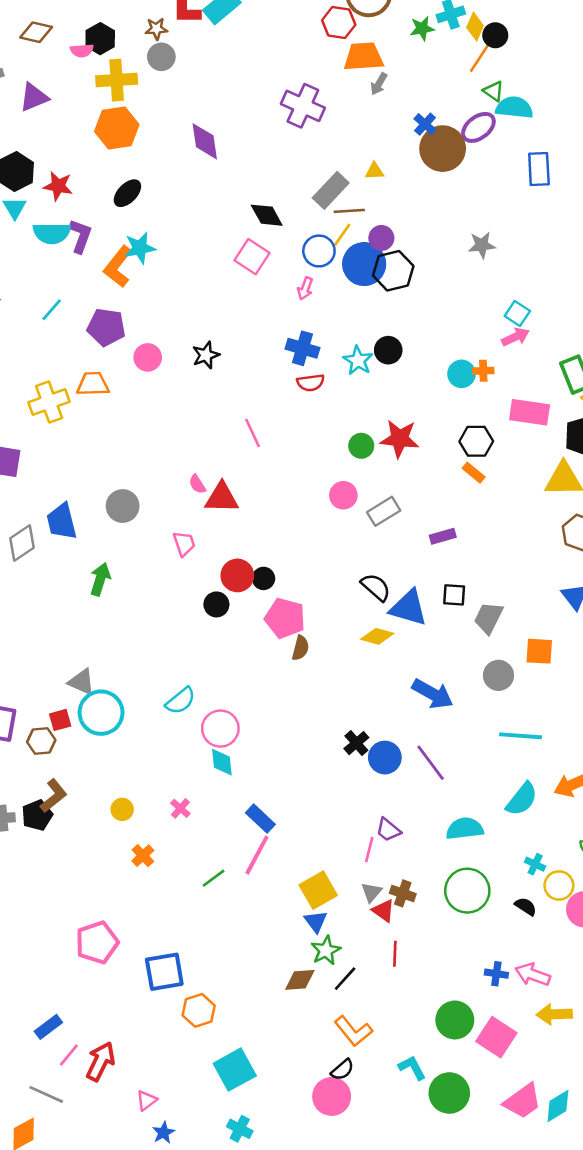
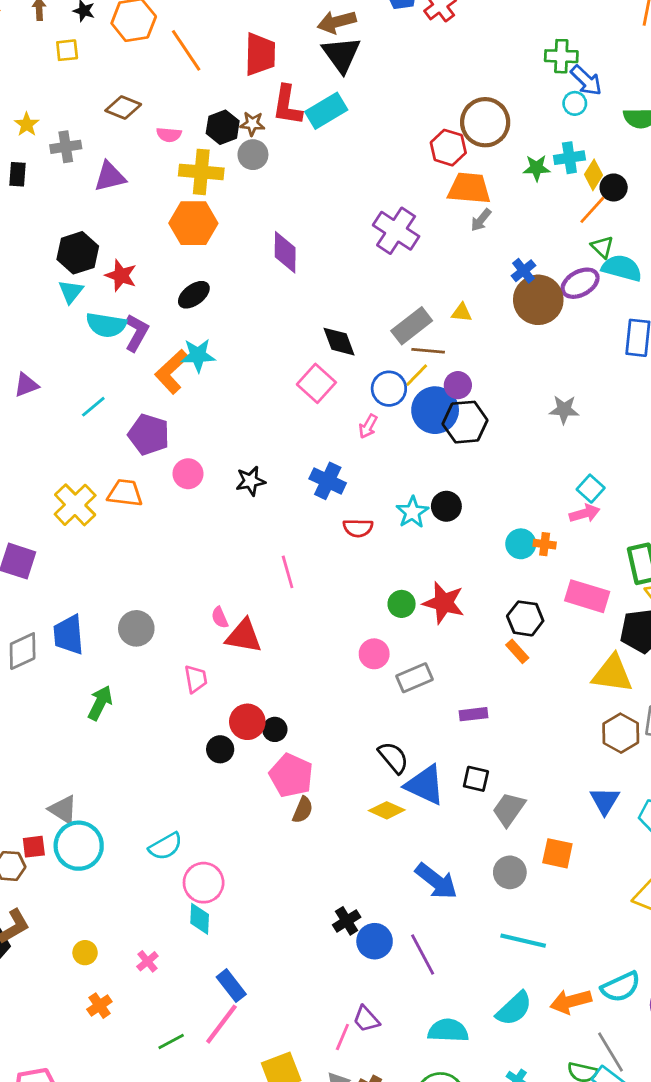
black hexagon: (100, 39) -> (223, 127), moved
blue cross: (303, 348) -> (328, 481), moved
yellow cross: (49, 402) -> (75, 505), turned -33

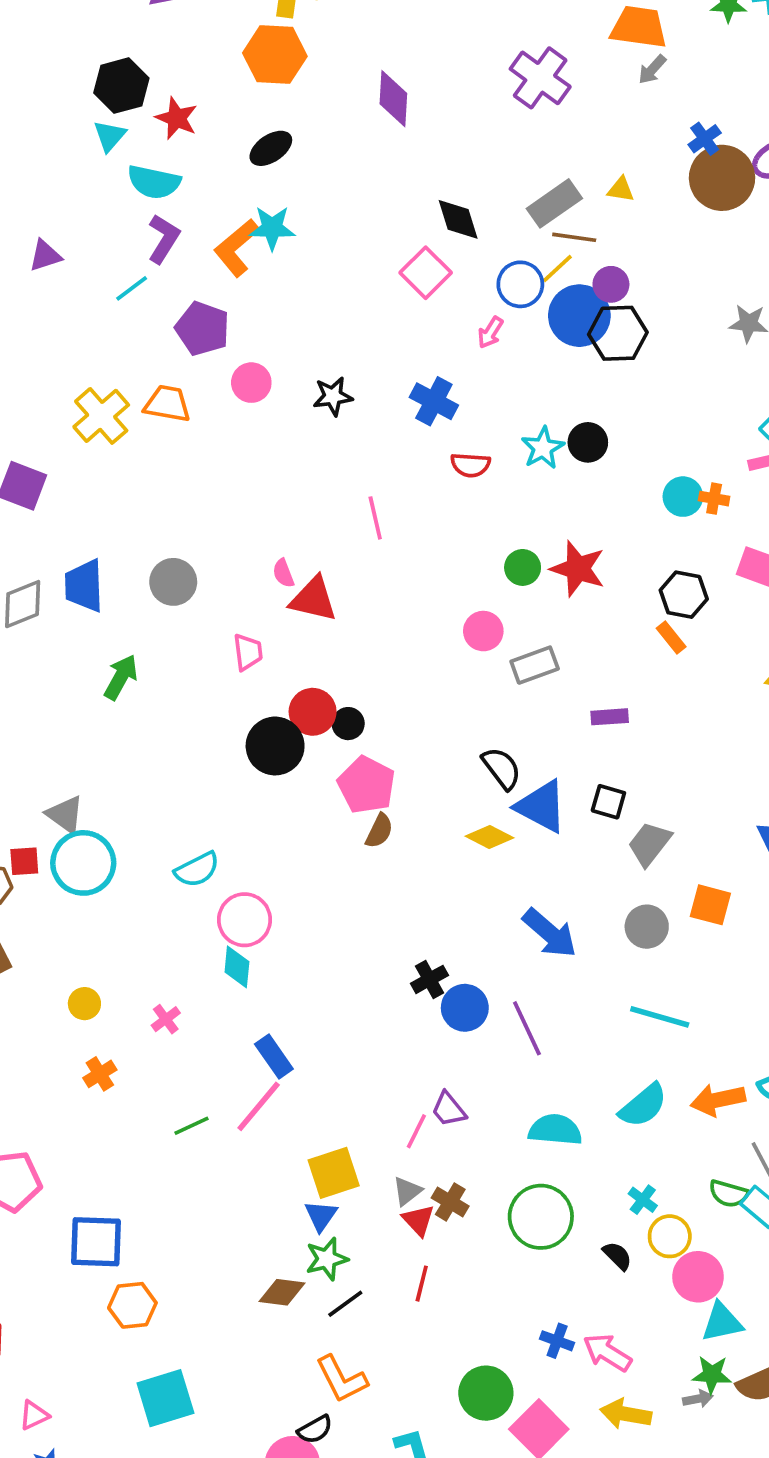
purple L-shape: (136, 333) -> (164, 239), moved
black circle: (220, 749) -> (275, 746), size x1.6

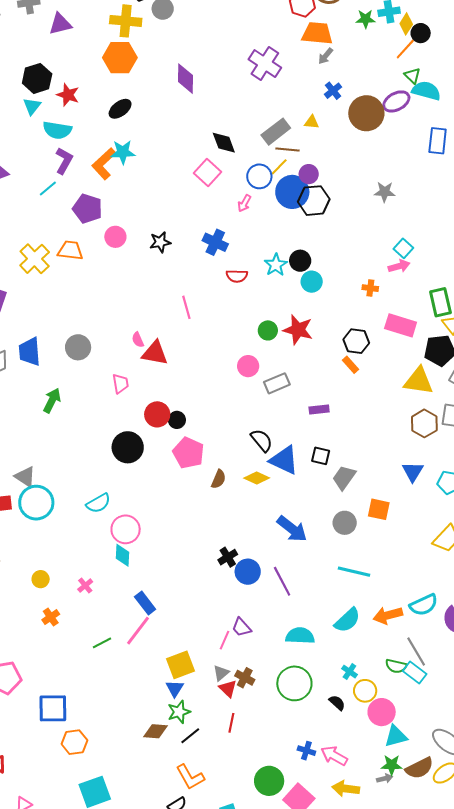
blue cross: (705, 139) -> (333, 91), moved
cyan circle: (683, 497) -> (312, 282), moved
black circle: (275, 746) -> (128, 447), moved
brown semicircle: (379, 831) -> (219, 479), moved

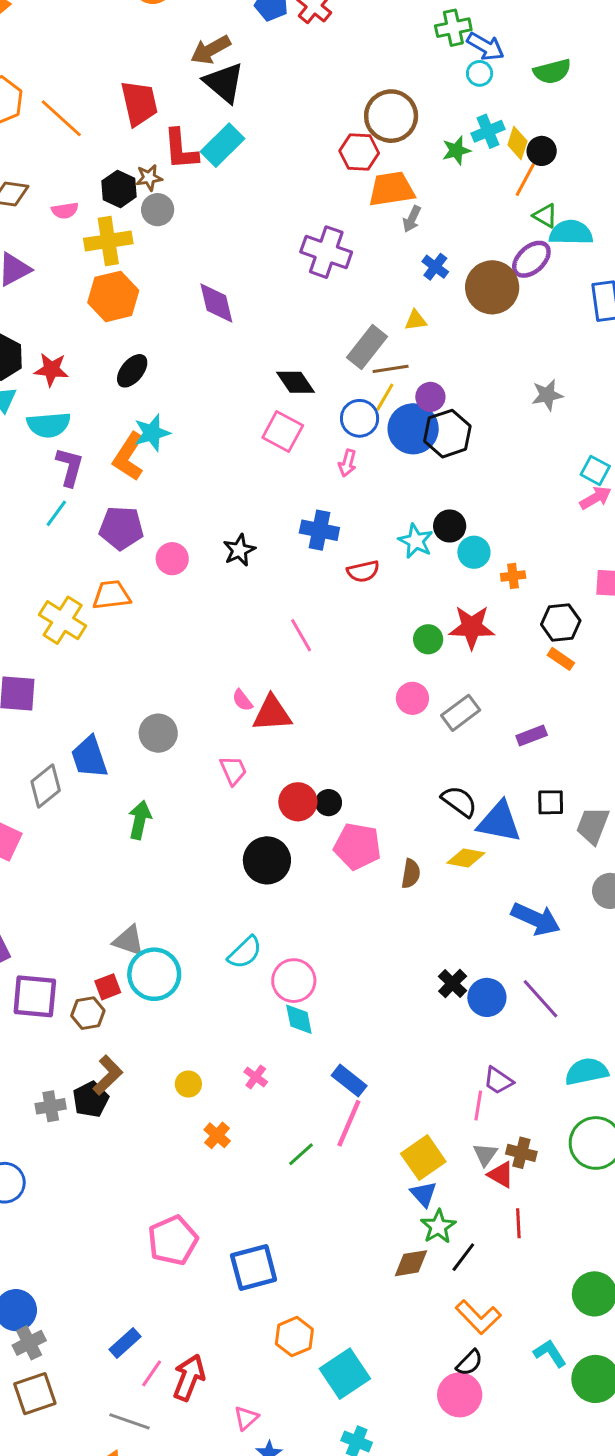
orange cross: (370, 288) -> (513, 576), moved
orange hexagon: (74, 742) -> (294, 1337), moved

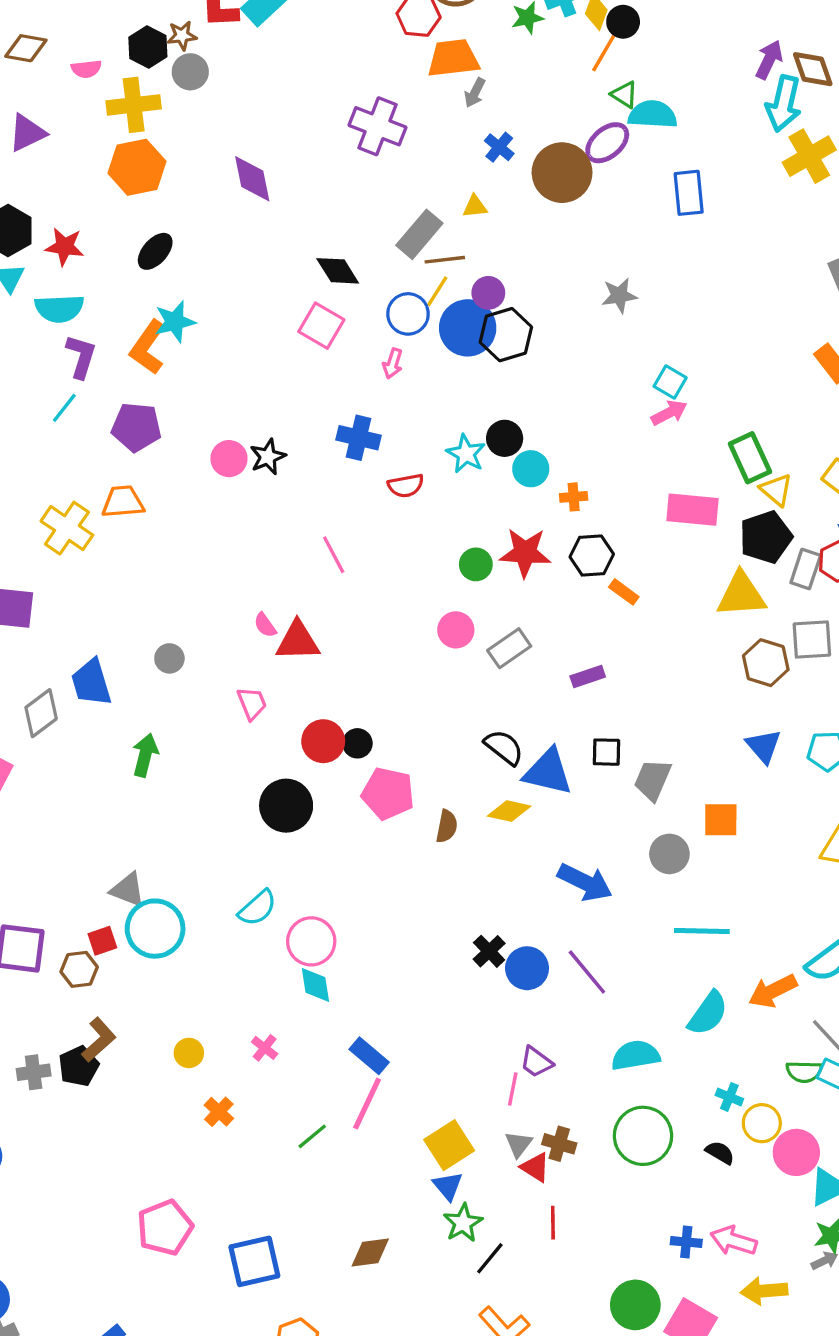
pink circle: (172, 559) -> (229, 459), moved
black hexagon: (561, 622) -> (592, 556), moved
gray circle: (158, 733) -> (169, 658), size x0.7
brown diamond: (411, 1263) -> (370, 1252), moved

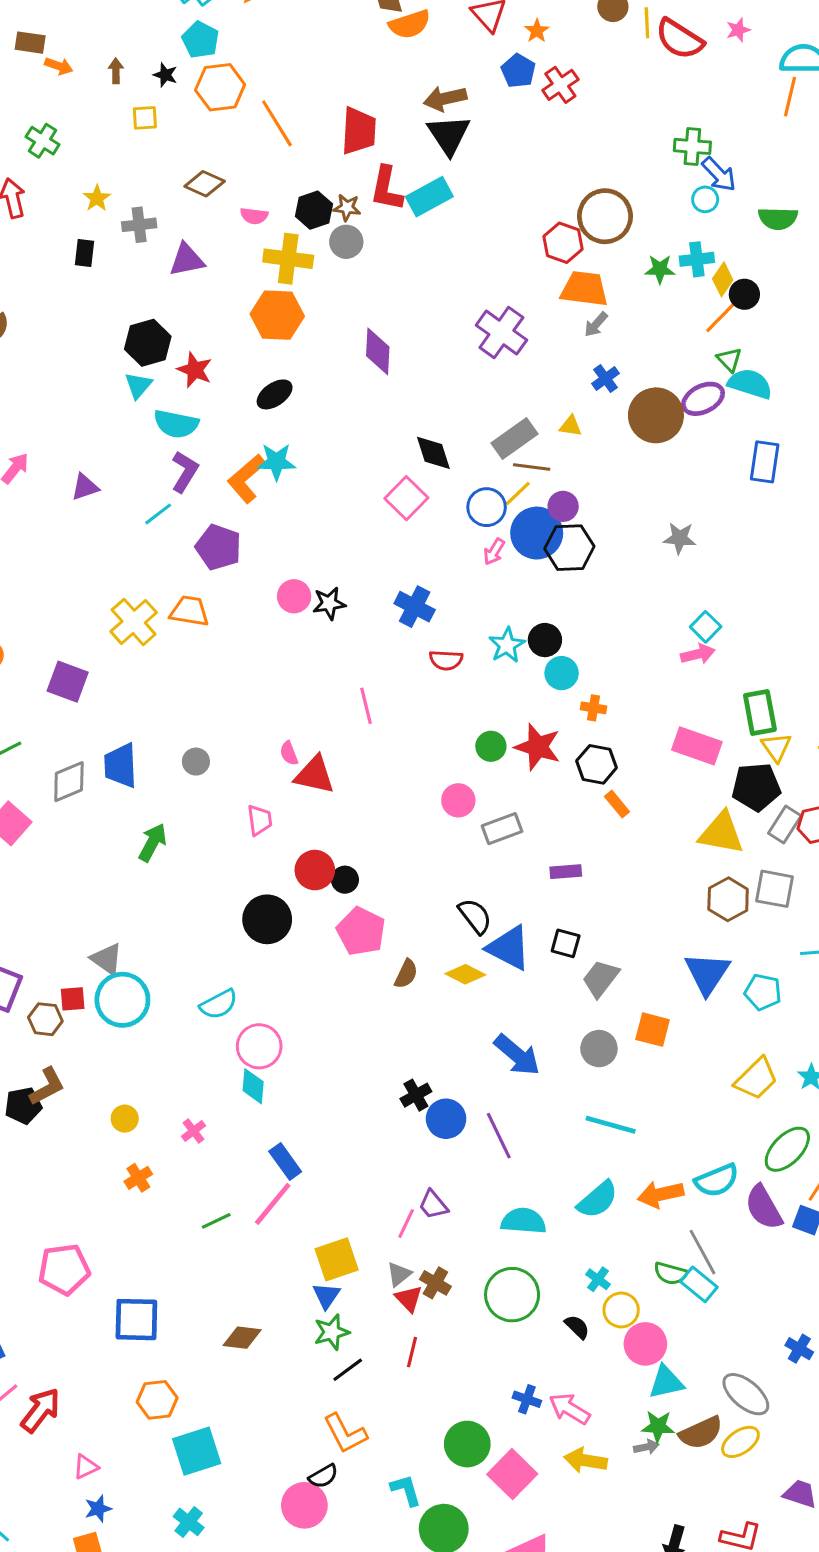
pink arrow: (393, 364) -> (494, 552), moved
blue triangle: (763, 746) -> (707, 973), size x1.4

